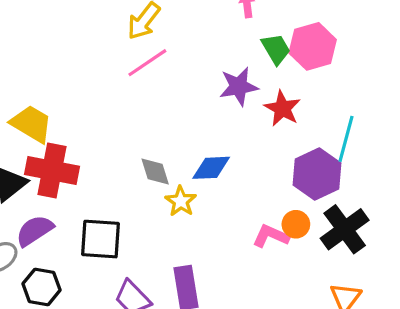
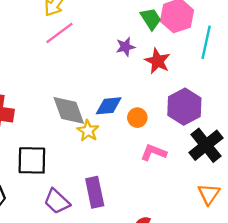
purple star: (239, 86) -> (125, 47), size x0.7
cyan line: (346, 139) -> (206, 42), moved
gray diamond: (155, 172) -> (69, 110), size x1.5
orange circle: (296, 224) -> (137, 118), moved

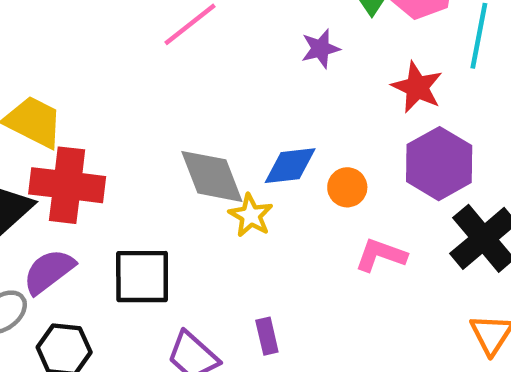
red star: (157, 61) -> (417, 87), moved
purple rectangle: (95, 192) -> (267, 336), size x0.6

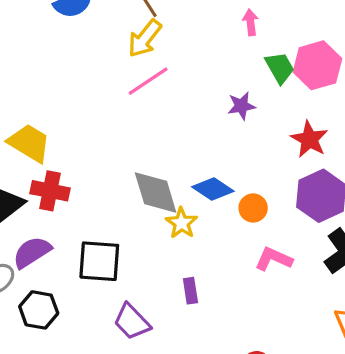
blue diamond: (290, 166) -> (213, 189), turned 36
red cross: (67, 185) -> (50, 191), size x0.7
purple rectangle: (267, 336) -> (190, 291), moved

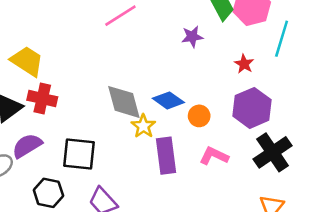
red star: (309, 139) -> (244, 64), size x0.7
purple rectangle: (190, 291) -> (166, 156), moved, size x1.8
black hexagon: (39, 310) -> (48, 193), moved

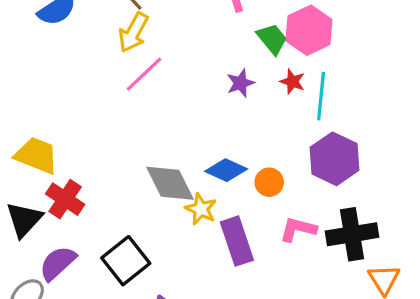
cyan line: (282, 39) -> (321, 96), moved
red star: (244, 64) -> (292, 82), moved
red cross: (42, 99) -> (65, 199), turned 32
black cross: (273, 152) -> (352, 234), moved, turned 36
black square: (79, 154) -> (126, 261), turned -33

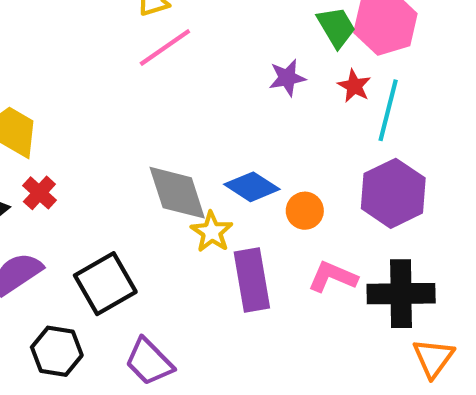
red cross: (65, 199) -> (39, 193), size x0.7

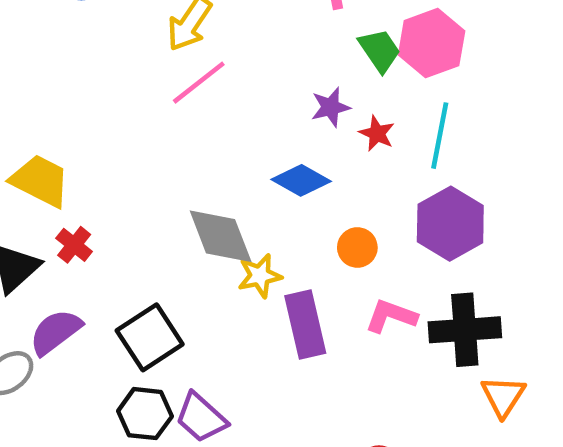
red star: (354, 86) -> (377, 133), moved
blue diamond: (252, 187) -> (301, 180), moved
yellow star: (212, 232) -> (260, 276), turned 30
black hexagon: (57, 351) -> (145, 414), moved

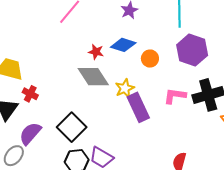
red star: (377, 133) -> (96, 52), moved
orange circle: (357, 247) -> (150, 59), moved
yellow star: (260, 276) -> (125, 88), moved

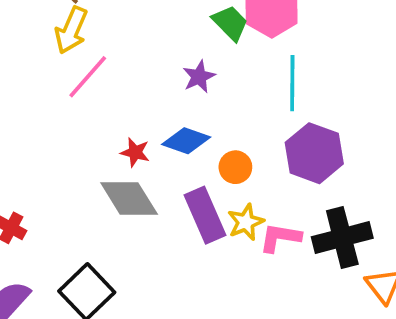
yellow star: (125, 88) -> (246, 222), moved
purple rectangle: (138, 107) -> (205, 215), moved

